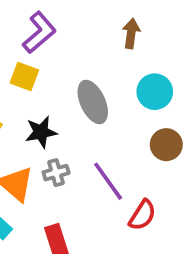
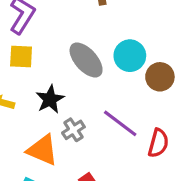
cyan circle: (155, 92) -> (130, 56), moved

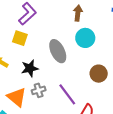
cyan circle: (130, 56) -> (85, 38), moved

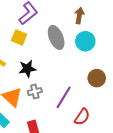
gray ellipse: (58, 51) -> (56, 37), moved
purple line: (67, 94) -> (64, 97), turned 65

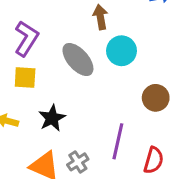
gray cross: (35, 92) -> (78, 162), moved

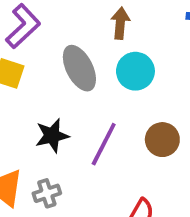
black star: (52, 118) -> (52, 136), moved
purple line: (118, 141) -> (104, 144), moved

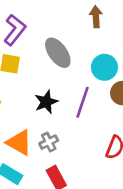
brown arrow: (120, 23) -> (96, 17), moved
cyan circle: (135, 71) -> (104, 67), moved

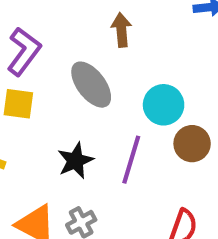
brown arrow: (96, 17) -> (121, 30), moved

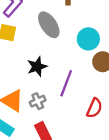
purple line: (131, 160) -> (66, 83), moved

